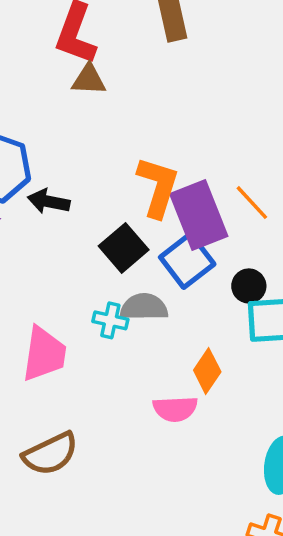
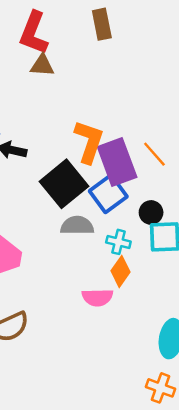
black square: (124, 248) -> (64, 184), size x1.4
cyan cross: (110, 320) -> (118, 242), moved

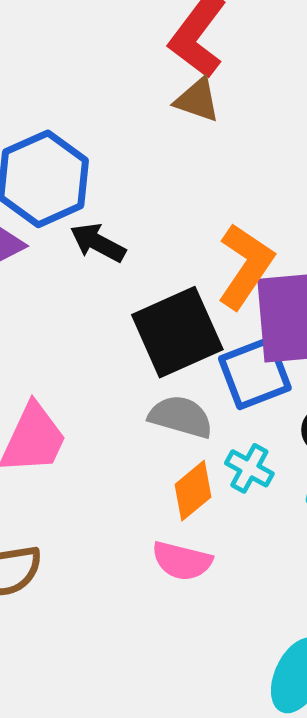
orange diamond: (120, 271) -> (193, 491), moved

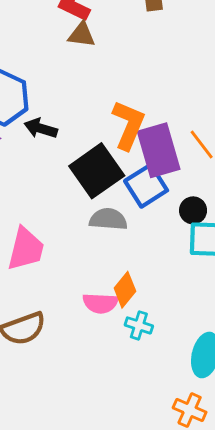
cyan cross: (249, 468) -> (139, 325), moved
orange diamond: (193, 491) -> (125, 290), moved
pink semicircle: (182, 561) -> (100, 303), moved

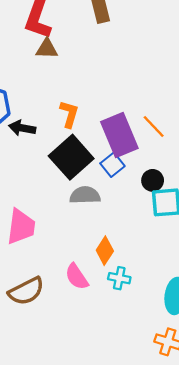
orange L-shape: (128, 125) -> (69, 114), moved, size x0.7
blue square: (146, 186) -> (112, 165), size x0.7
pink semicircle: (100, 303) -> (77, 277), moved, turned 60

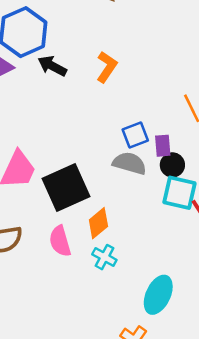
purple rectangle: (119, 135) -> (163, 146), moved, size x0.5
black square: (71, 157) -> (66, 187), moved
gray semicircle: (85, 195) -> (130, 163), moved

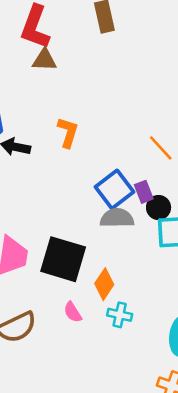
blue square: (135, 135) -> (114, 189), size x1.4
black square: (66, 187) -> (63, 259), turned -33
pink semicircle: (60, 241) -> (73, 312), size x0.7

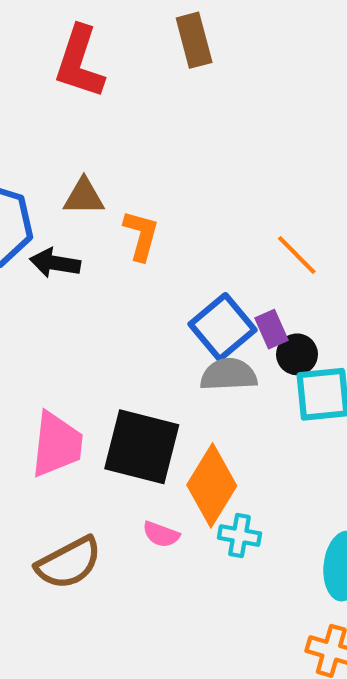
brown triangle: (44, 60) -> (84, 197), moved
orange diamond: (104, 284) -> (212, 485), size x1.5
pink semicircle: (73, 312) -> (161, 534), turned -35

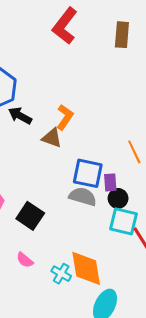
brown triangle: (84, 197) -> (52, 138), moved
blue square: (223, 327) -> (88, 173), turned 32
black square: (142, 447) -> (30, 216), size x0.7
orange diamond: (212, 485) -> (86, 268), moved, turned -60

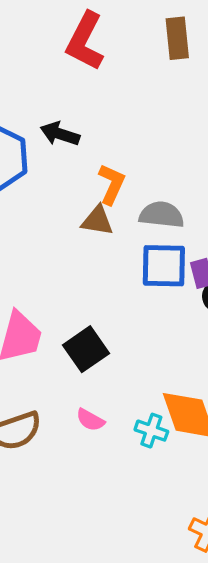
black arrow: (20, 116) -> (60, 134), moved
gray semicircle: (83, 197) -> (162, 215), moved
black square: (30, 216) -> (86, 349), turned 32

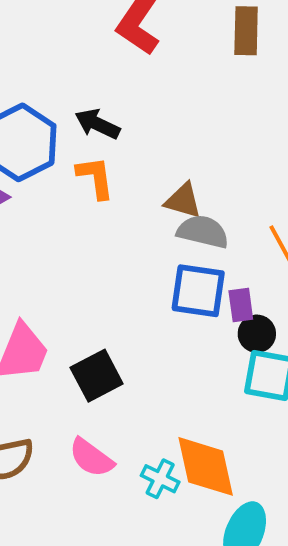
orange L-shape: (112, 184) -> (95, 178), moved, turned -39
brown triangle: (97, 221) -> (183, 201), moved
pink semicircle: (90, 420) -> (91, 458), size x1.4

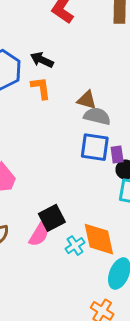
black square: (97, 376) -> (52, 218), moved
pink semicircle: (91, 458) -> (39, 235), turned -95
cyan cross: (160, 479) -> (75, 246), turned 30

